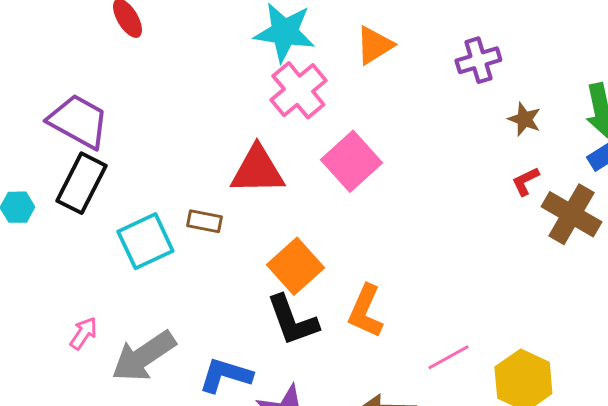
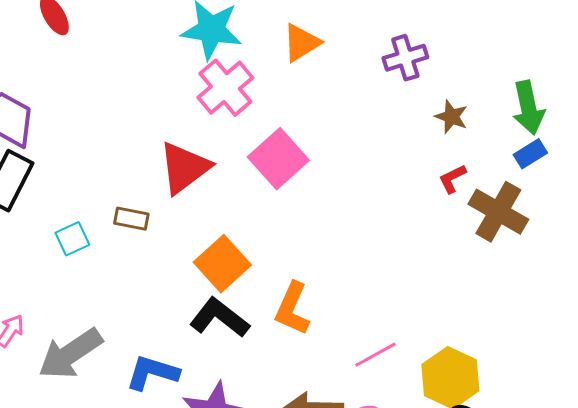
red triangle: (257, 170) -> (184, 168), turned -36
cyan square: (145, 241) -> (72, 239), size x0.6
black L-shape: (292, 320) -> (219, 318), turned 148

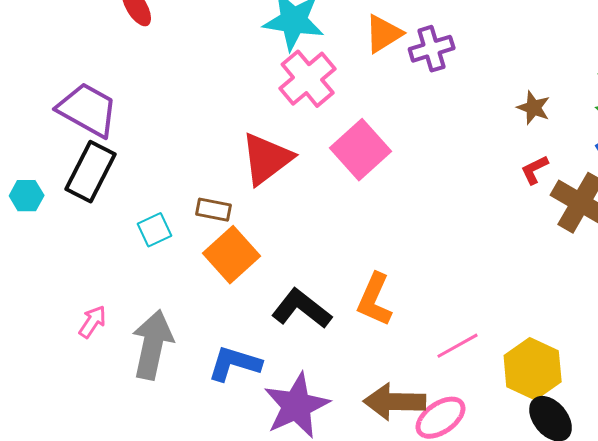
purple cross: (405, 58) -> (432, 49), moved
orange square: (222, 264) -> (232, 255), moved
gray arrow: (70, 354) -> (153, 345), turned 136

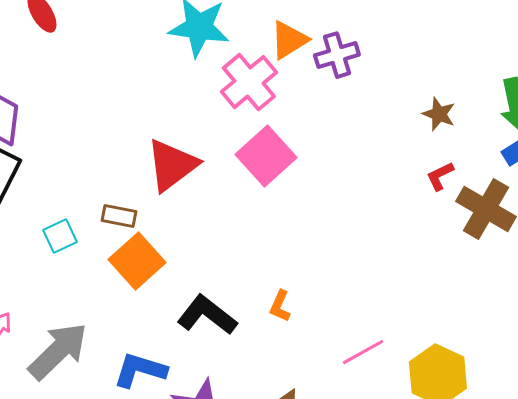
pink cross: (308, 79) -> (249, 82), moved
orange L-shape: (375, 300) -> (280, 306), size x0.6
gray arrow: (153, 345) -> (58, 351), turned 34

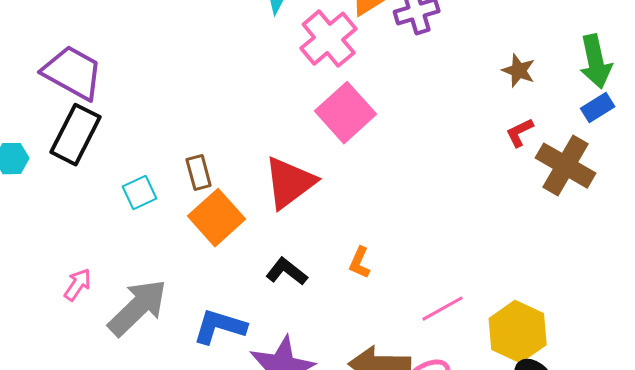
red triangle: (172, 165) -> (290, 183), moved
brown rectangle: (119, 216) -> (199, 173), turned 64
black L-shape: (207, 315) -> (287, 272), size x0.7

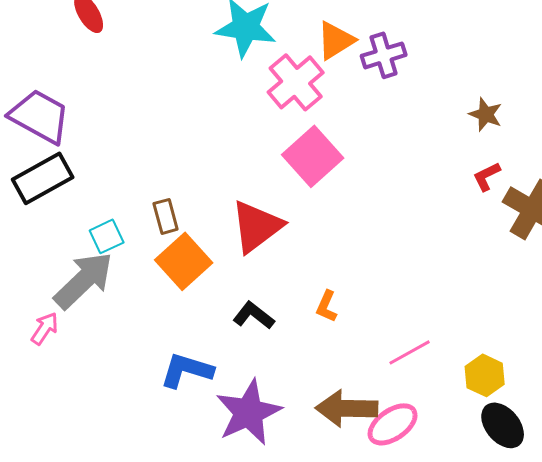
black rectangle: (76, 135) -> (43, 178), turned 34
gray arrow: (138, 308) -> (84, 280), moved
yellow hexagon: (518, 332) -> (485, 375), size x0.7

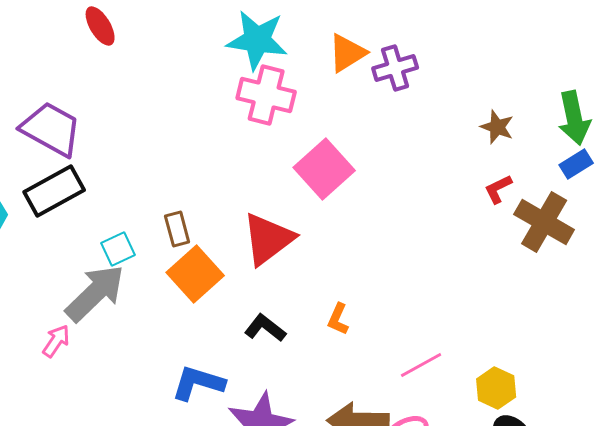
pink cross: (296, 82) -> (266, 95), moved, turned -36

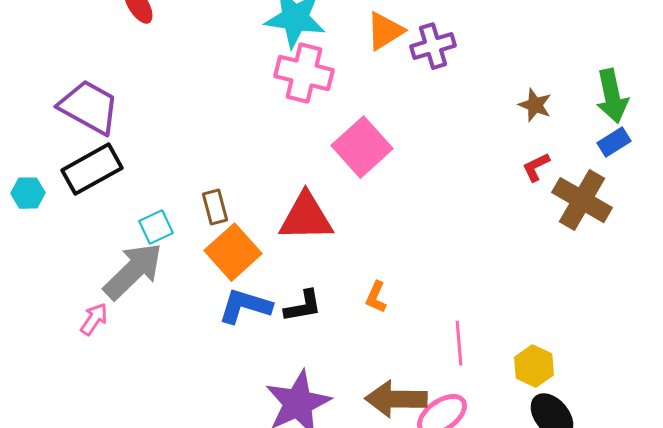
red triangle: (268, 239) -> (306, 217), turned 36
black L-shape: (265, 328) -> (303, 306), turned 132
pink line: (421, 365) -> (459, 343), turned -66
blue L-shape: (198, 383) -> (245, 306), moved

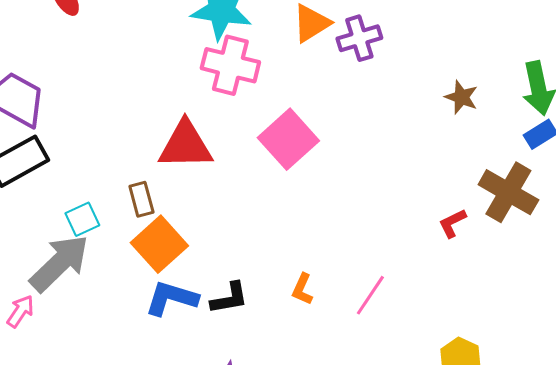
red L-shape: (536, 167) -> (452, 223), moved
red triangle: (306, 217) -> (185, 145), moved
pink line: (459, 343) -> (370, 295), moved, turned 39

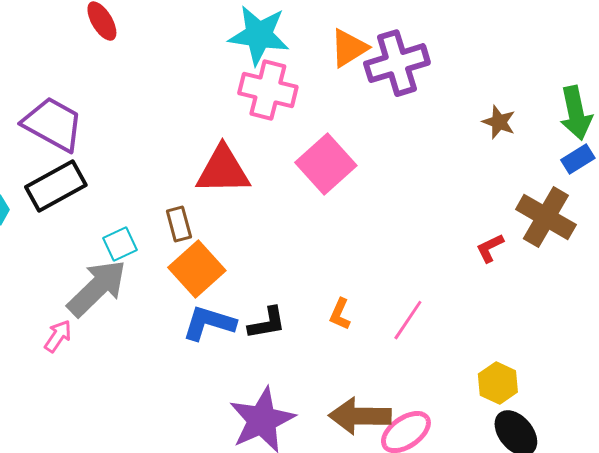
purple cross: (359, 38) -> (397, 63), size x1.4

